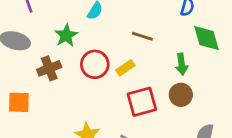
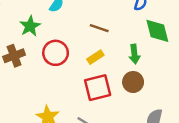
yellow rectangle: (125, 68) -> (95, 57), moved

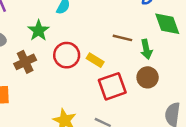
brown line: (99, 28) -> (122, 38), moved
yellow rectangle: (95, 57) -> (95, 60), moved, turned 70

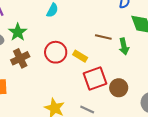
green star: (39, 31) -> (18, 32), moved
brown circle: (148, 77) -> (119, 88), moved

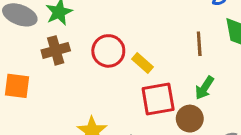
brown line: (103, 37) -> (199, 44), moved, turned 63
green arrow: (124, 46) -> (204, 88), moved, turned 35

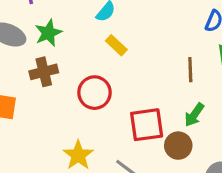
red circle: (108, 51) -> (94, 93), moved
yellow rectangle: (142, 63) -> (116, 45), moved

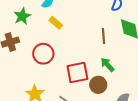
green star: (48, 33) -> (22, 16), moved
green arrow: (194, 115) -> (107, 65), turned 105

